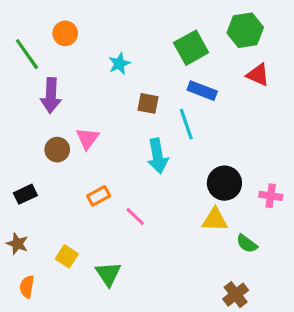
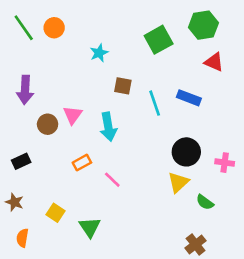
green line: (27, 54) -> (24, 28), moved
blue rectangle: (202, 91) -> (189, 98), moved
purple arrow: (51, 95) -> (25, 90), moved
cyan arrow: (158, 156) -> (108, 127), moved
yellow triangle: (215, 220) -> (178, 182), turned -45

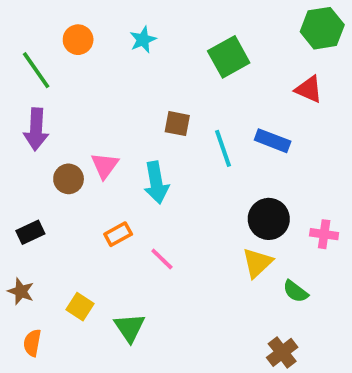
green hexagon: (203, 25) -> (322, 28), moved
green line: (24, 28) -> (36, 70), moved
cyan star: (99, 53) -> (143, 40), moved

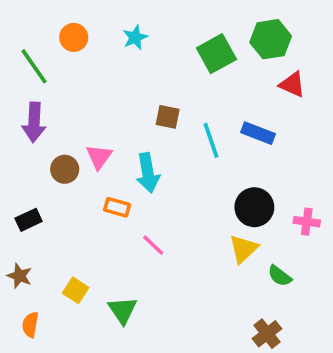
green hexagon: (322, 28) -> (271, 39), moved
orange rectangle: (118, 234) -> (117, 207), moved, turned 45

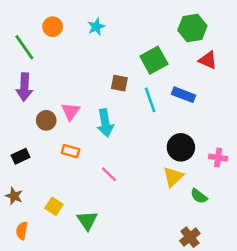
green square: (216, 54) -> (154, 60), moved
orange rectangle: (117, 207) -> (71, 151), moved

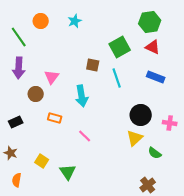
red triangle: (208, 60) -> (153, 47), moved
blue rectangle: (183, 95) -> (156, 77), moved
pink triangle: (71, 111) -> (52, 77), moved

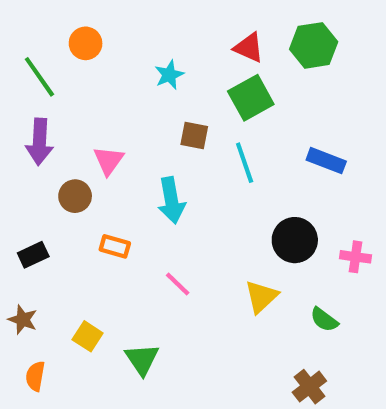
cyan star: (75, 21) -> (169, 75), moved
red triangle: (153, 47) -> (249, 48), moved
yellow triangle: (135, 138) -> (261, 297), moved

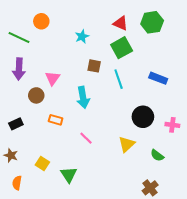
green line: (39, 77) -> (19, 38), turned -30

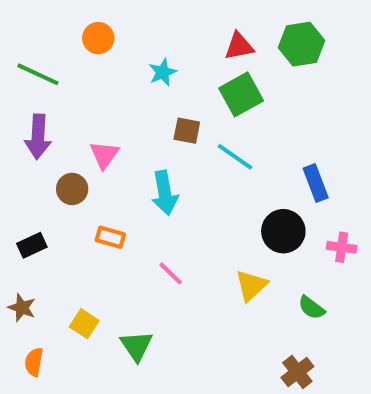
orange circle: (41, 21) -> (98, 38), moved
red triangle: (121, 23) -> (239, 46), turned -35
blue rectangle: (158, 78) -> (316, 183), moved, turned 48
cyan line: (119, 79) -> (235, 157), turned -36

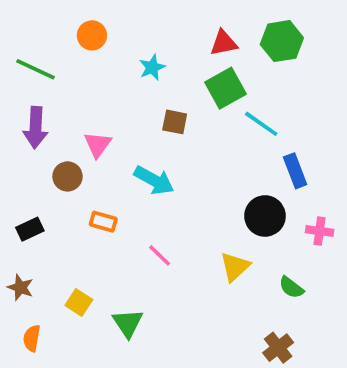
cyan line: (235, 157) -> (261, 124), moved
cyan arrow: (165, 193) -> (154, 180), turned -51

